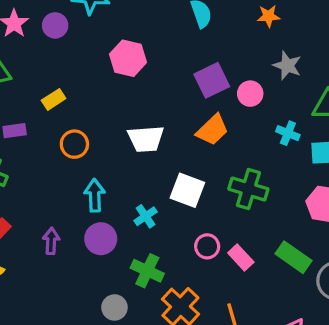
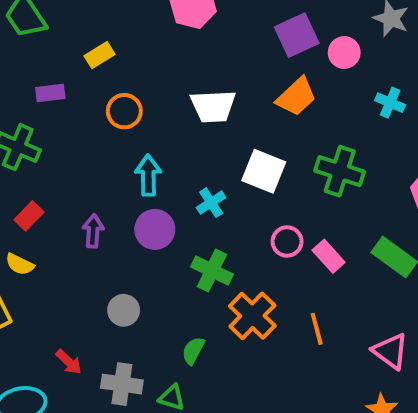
gray circle: (114, 307) -> (124, 310), moved

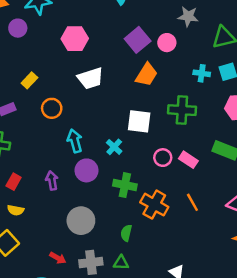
cyan cross: (390, 103) -> (202, 73), moved
white trapezoid: (213, 106) -> (90, 78), moved
gray circle: (124, 310) -> (81, 221), size x1.5

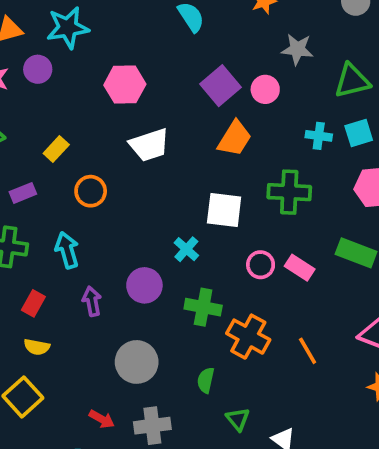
cyan arrow: (75, 141) -> (67, 250), moved
orange line: (192, 202) -> (308, 351), moved
green triangle: (121, 263) -> (238, 419), moved, turned 49

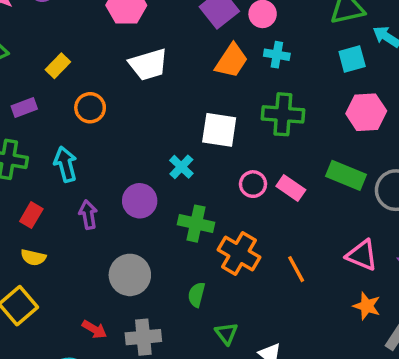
cyan cross: (319, 136) -> (277, 55), moved

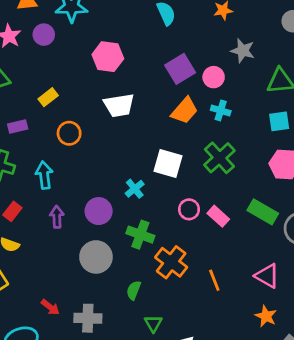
green cross: (283, 114) -> (219, 158), turned 36
gray circle: (130, 275) -> (96, 257), moved

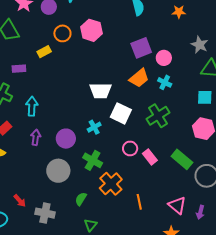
gray star: (243, 51) -> (200, 45), moved
white trapezoid: (119, 105) -> (100, 91), moved
orange circle: (69, 133) -> (62, 33), moved

